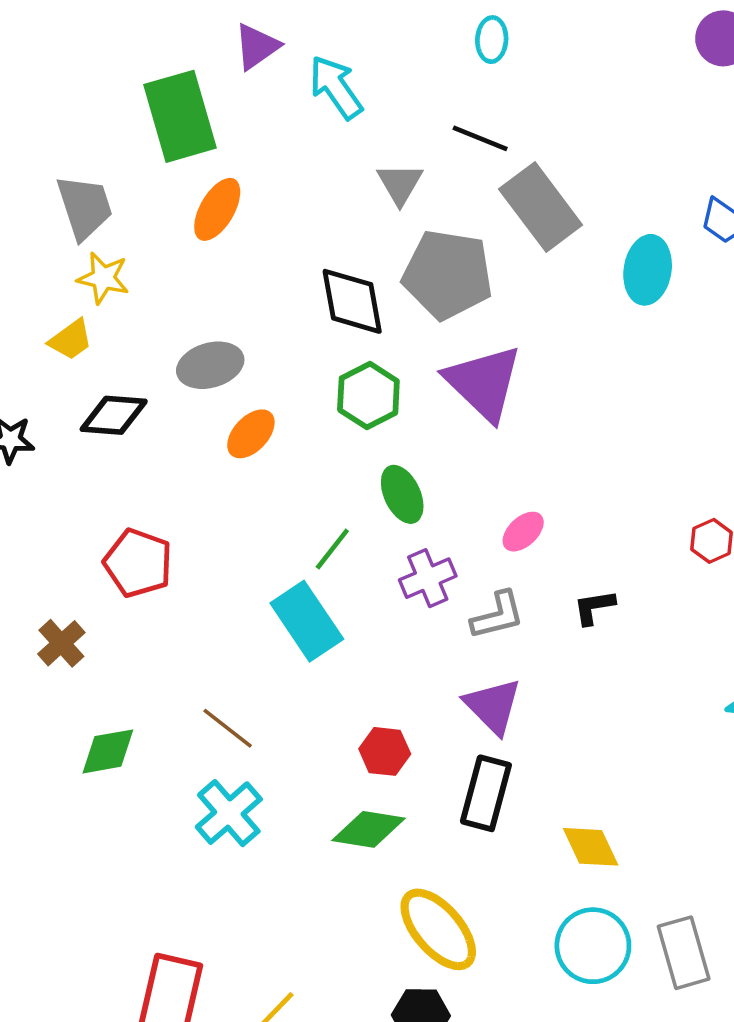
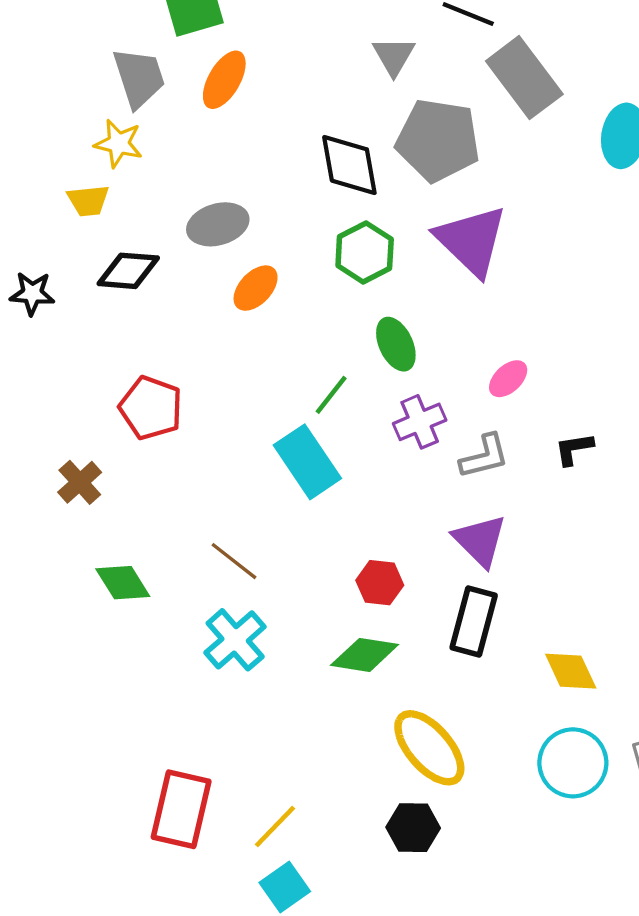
gray trapezoid: (85, 207) -> (139, 78), moved
yellow trapezoid: (71, 340) -> (88, 201), turned 30
green diamond: (108, 751) -> (123, 583), turned 68

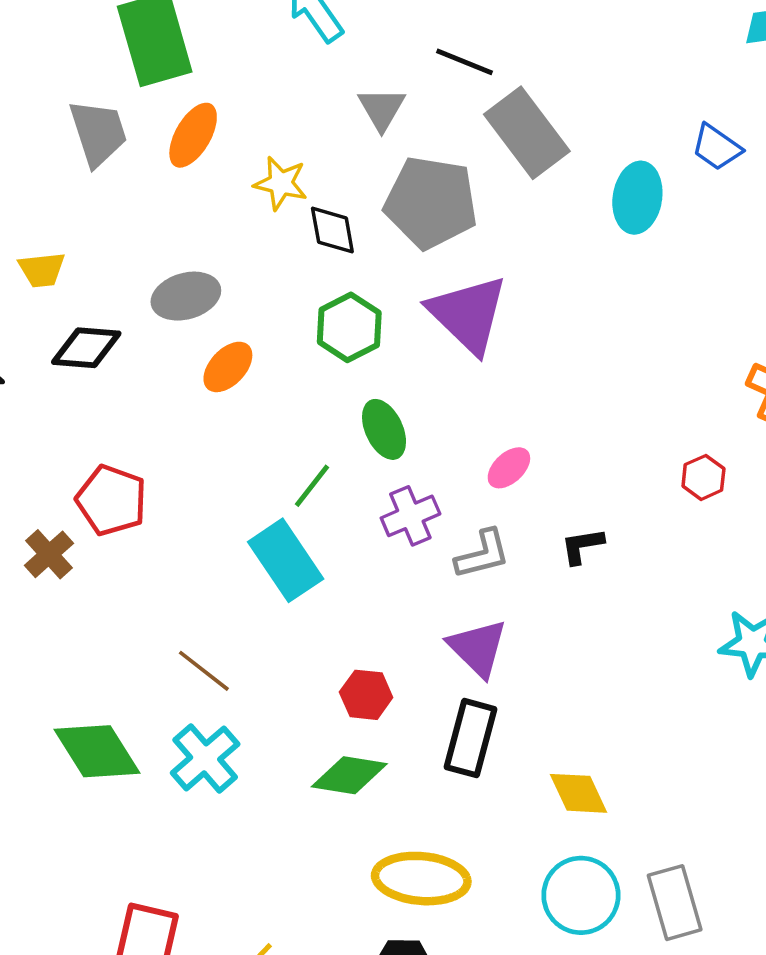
yellow star: (119, 143) -> (281, 183), moved
black diamond: (349, 165) -> (332, 230), size x0.7
brown cross: (80, 482) -> (49, 554), moved
green diamond: (123, 583) -> (97, 751), moved, size x1.4
yellow ellipse: (429, 748) -> (421, 879), turned -44

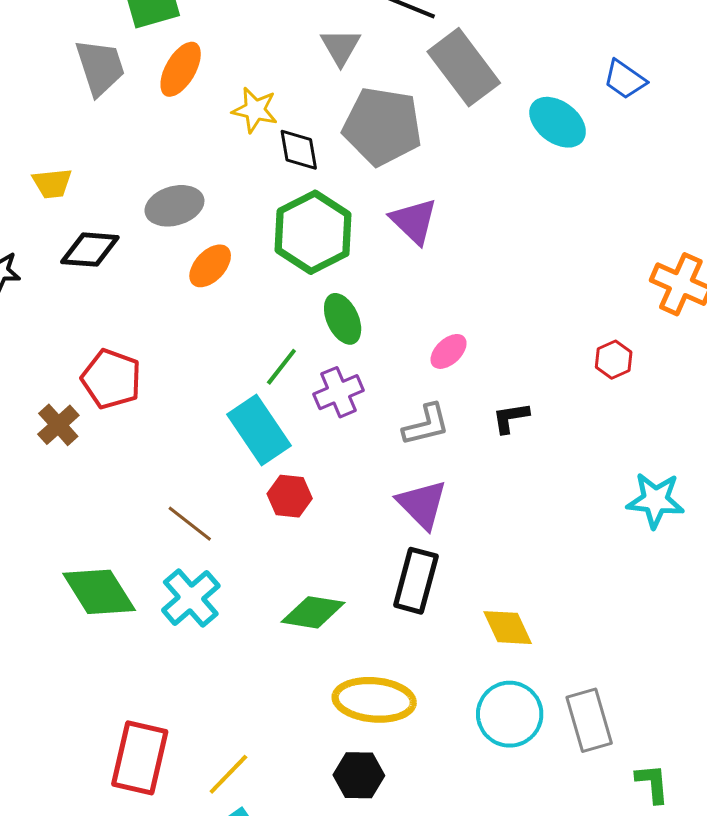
cyan ellipse: (637, 198) -> (558, 122), turned -62
purple triangle: (468, 314) -> (414, 221), size x0.7
green hexagon: (349, 327) -> (313, 232), size x1.4
purple cross: (410, 516) -> (338, 392), moved
red hexagon: (366, 695) -> (290, 496), moved

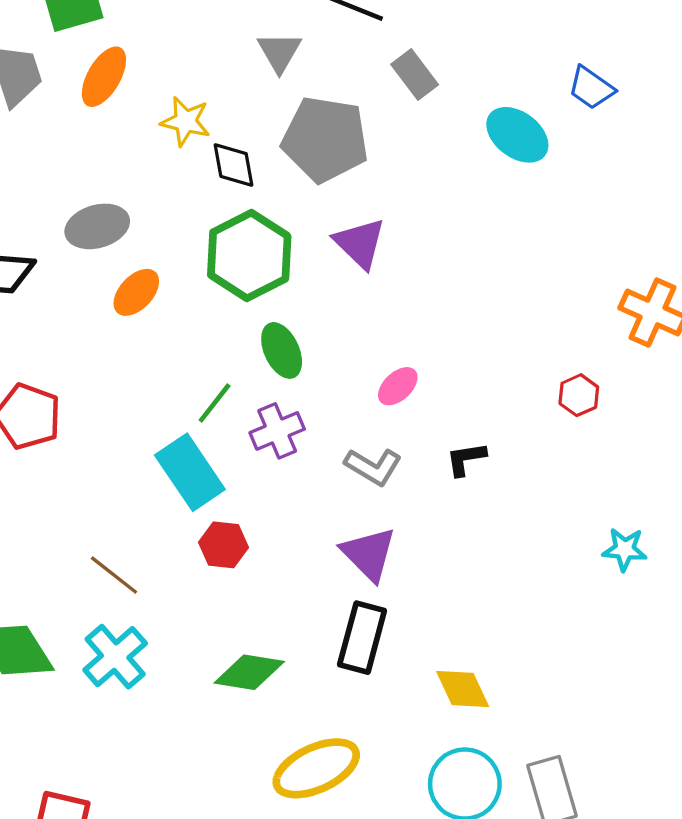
gray rectangle: (464, 67) -> (415, 74), size x0.6
gray L-shape: (426, 425) -> (373, 467), turned 45
cyan star: (655, 500) -> (625, 549), size x0.7
yellow ellipse: (374, 700) -> (316, 768), turned -30

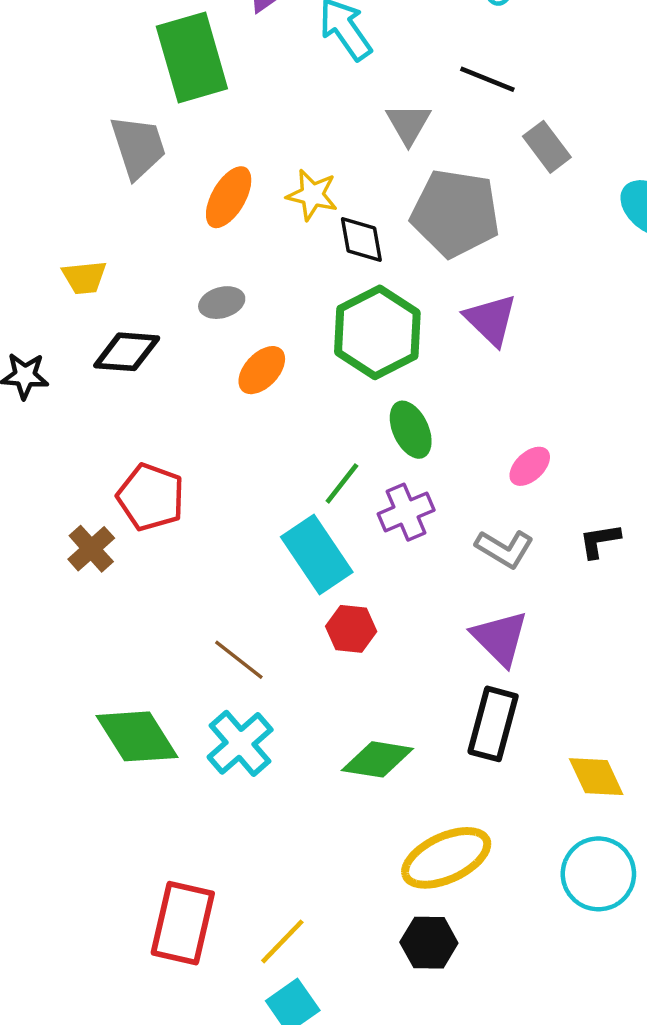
orange ellipse: (104, 77) -> (229, 197), moved
gray ellipse: (97, 226) -> (222, 303), size x0.7

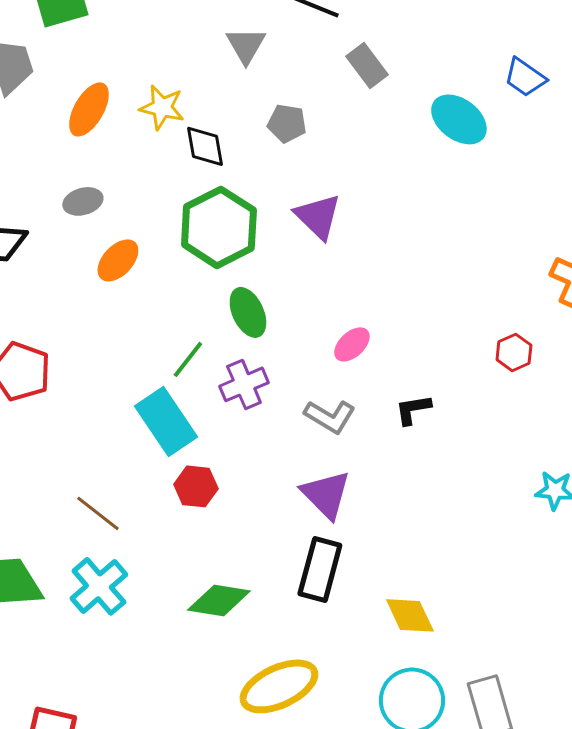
gray pentagon: (455, 213) -> (287, 123), size x0.5

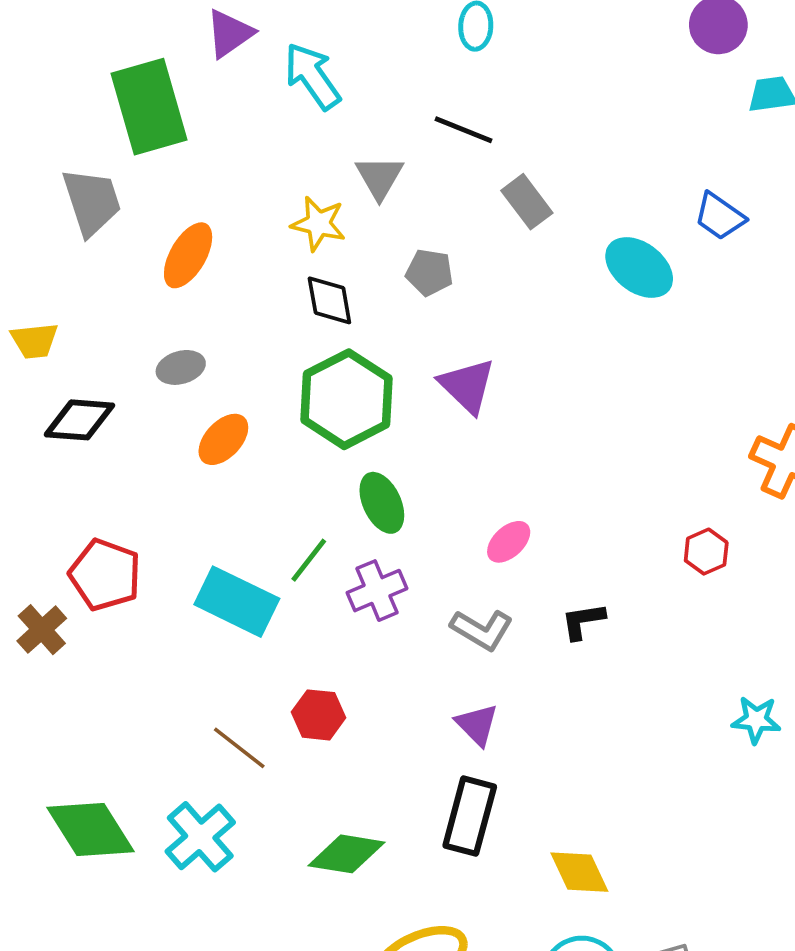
yellow star: (162, 107) -> (318, 224), moved
cyan rectangle: (166, 421) -> (237, 602), moved, turned -30
purple triangle: (326, 494) -> (477, 725), size x0.7
brown line: (98, 513) -> (239, 748), moved

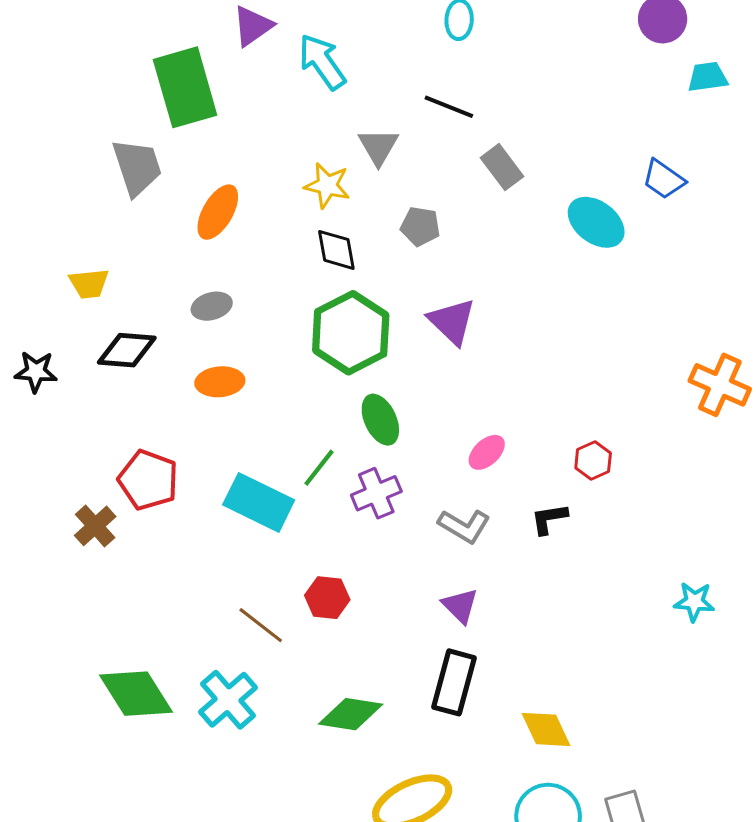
orange ellipse: (223, 439) -> (220, 382), moved, turned 42
red hexagon: (706, 552) -> (593, 461), moved

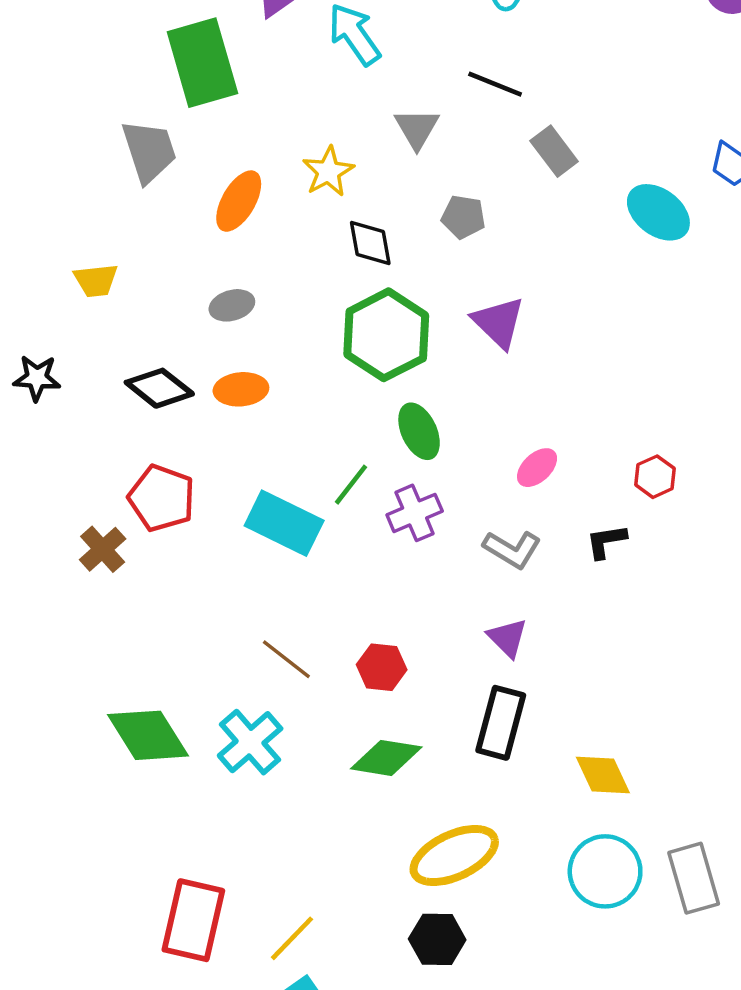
yellow star: (327, 185) -> (328, 172), moved, turned 30
black diamond: (127, 350) -> (159, 388), moved, turned 34
red hexagon: (327, 598) -> (382, 667), moved

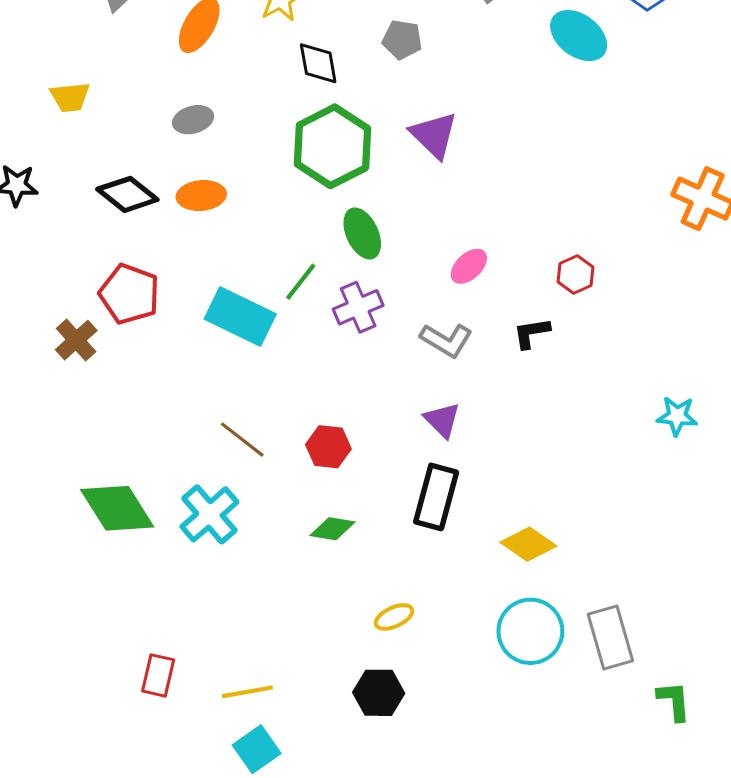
green diamond: (386, 758) -> (332, 529), size x0.7
yellow diamond: (603, 775) -> (528, 544), turned -30
yellow ellipse: (454, 856) -> (394, 617), size x0.5
red rectangle: (193, 920) -> (158, 675), size x0.6
yellow line: (292, 938) -> (247, 692), turned 36

